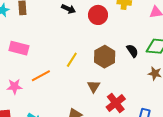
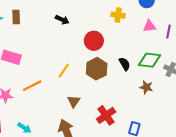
red circle: (98, 15) -> (94, 41), moved
brown triangle: (94, 86) -> (74, 101), moved

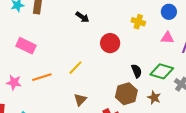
brown hexagon: (97, 69) -> (126, 94), moved

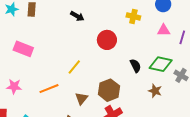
orange line: (42, 77) -> (49, 89), moved
brown hexagon: (126, 94) -> (109, 90), moved

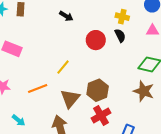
black semicircle: (135, 66) -> (120, 36), moved
brown star: (155, 91) -> (144, 91), size x1.5
brown triangle: (81, 99) -> (70, 99), size x1.5

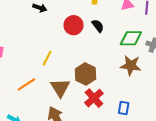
black semicircle: (120, 36) -> (98, 26), moved

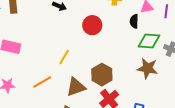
black semicircle: (98, 26) -> (134, 21), moved, turned -144
brown triangle: (60, 88) -> (76, 87), turned 40

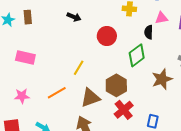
green diamond: (149, 41) -> (137, 55), moved, turned -40
brown star: (147, 68) -> (162, 79), turned -30

